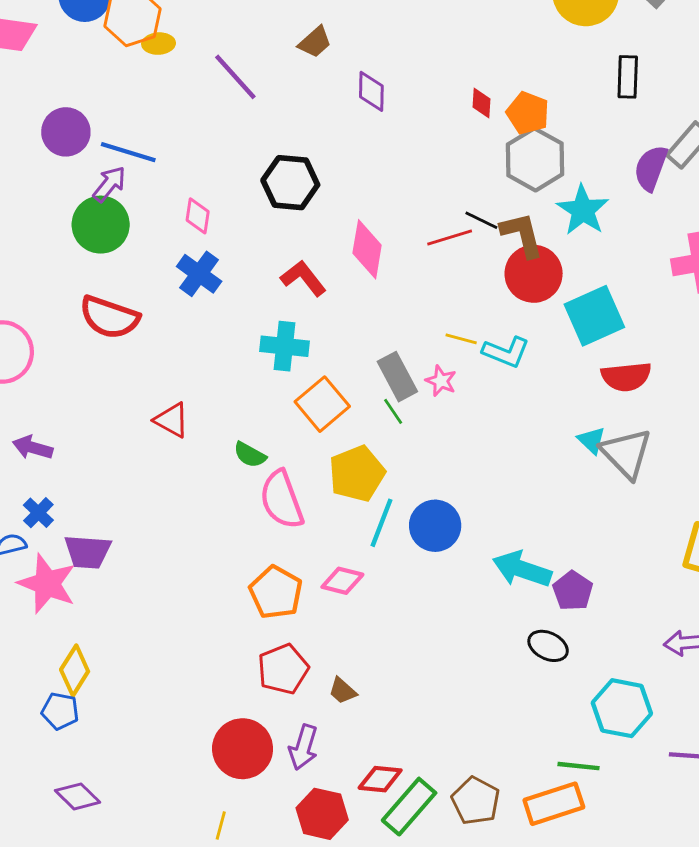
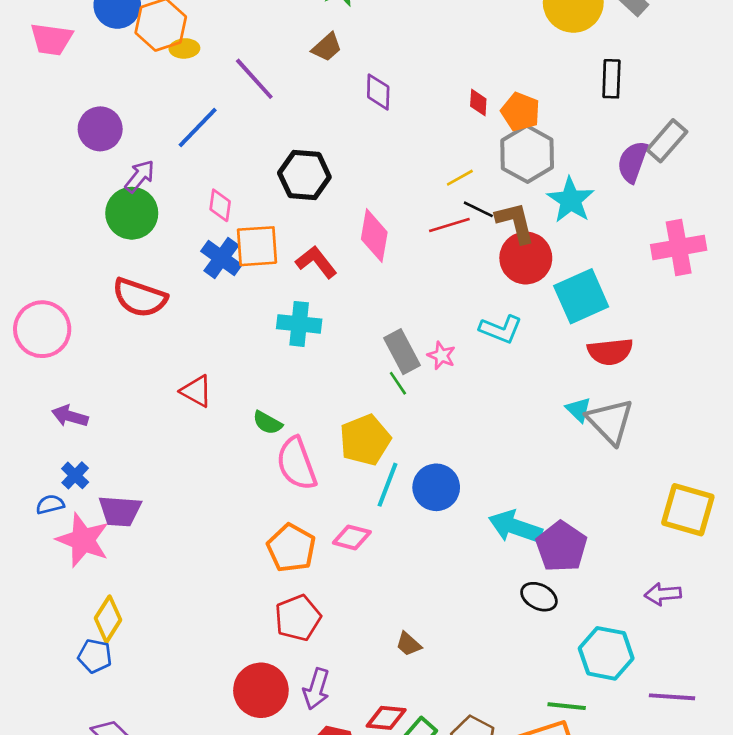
blue line: (128, 152) -> (198, 128), moved, turned -63
yellow line: (461, 339) -> (460, 178), moved, turned -44
orange square: (322, 404) -> (257, 246), moved, turned 36
purple pentagon: (573, 591) -> (561, 547), size x1.4
brown trapezoid: (342, 691) -> (409, 644), moved

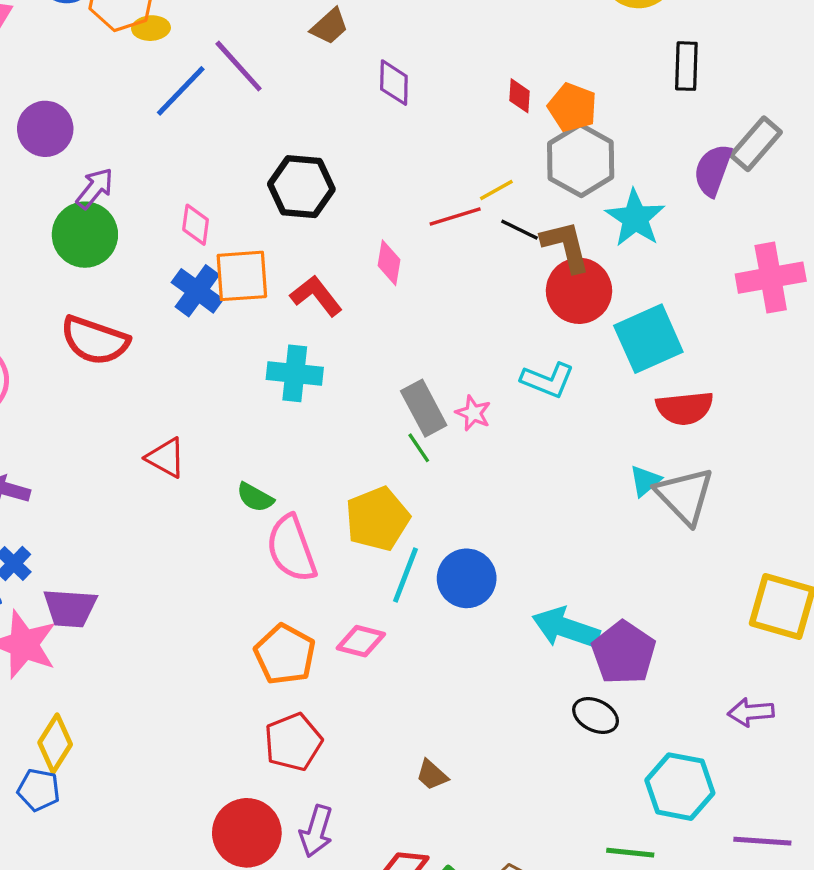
blue line: (198, 128) -> (181, 91), moved
red line: (449, 225) -> (455, 216), moved
pink diamond: (374, 236) -> (389, 263), size x0.7
cyan triangle: (579, 410) -> (645, 481), turned 36

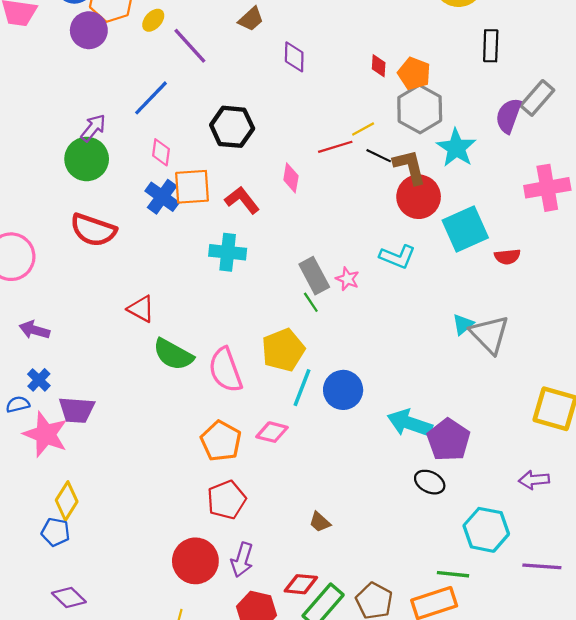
yellow ellipse: (151, 28) -> (153, 20), moved, turned -45
blue line: (181, 91) -> (151, 98), moved
purple circle: (45, 129) -> (89, 30), moved
red semicircle: (685, 408) -> (507, 257), moved, size x0.7
green semicircle: (255, 497) -> (173, 354), moved, size x1.6

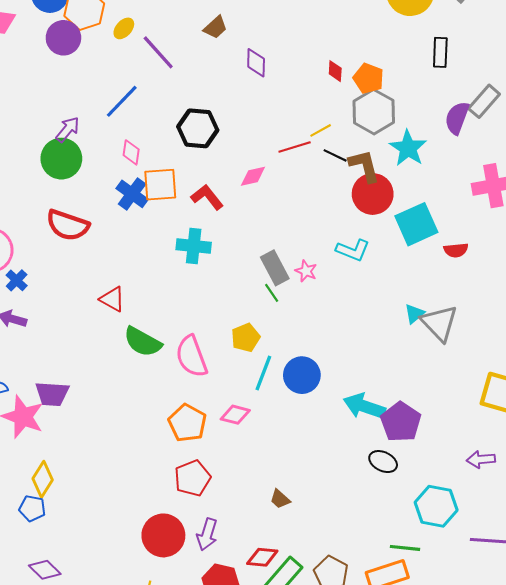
pink diamond: (291, 178) -> (253, 176), turned 68
yellow pentagon: (283, 350) -> (246, 338), size x0.7
blue cross: (39, 380) -> (17, 280), moved

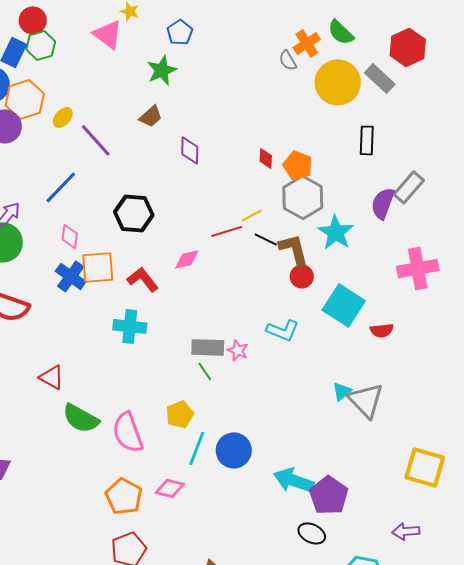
red circle: (373, 194) -> (302, 276), size x0.6
cyan square: (416, 224) -> (344, 305), turned -33
gray rectangle: (275, 268) -> (208, 347), turned -60

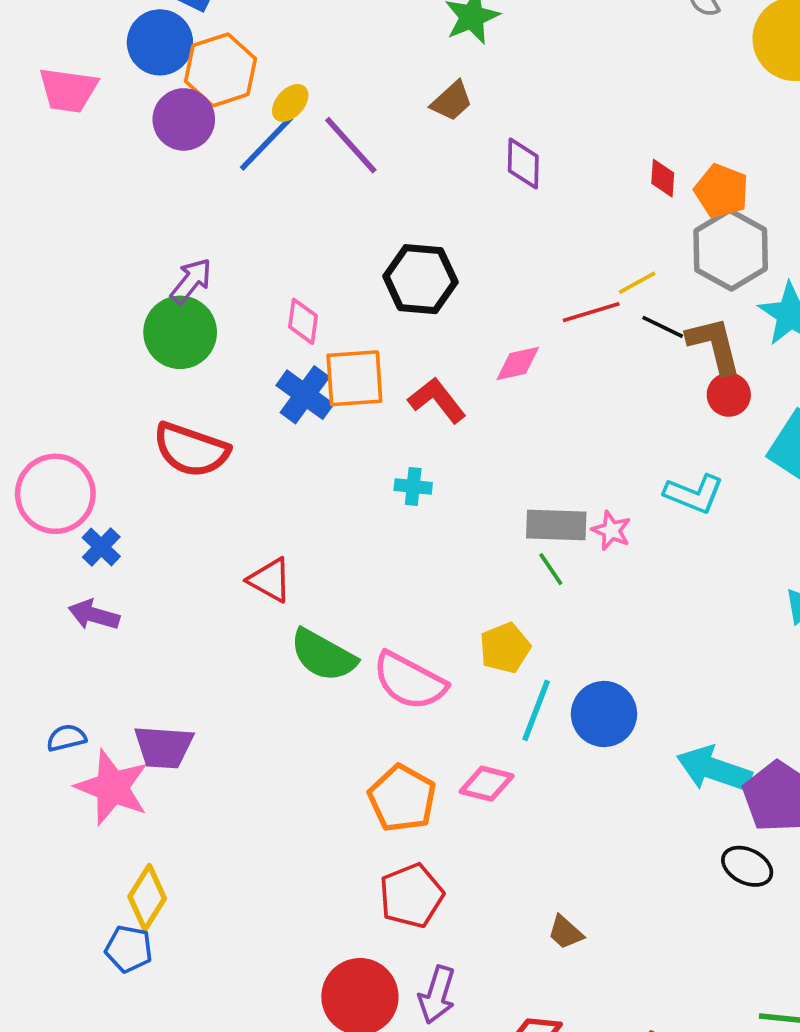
blue line: (61, 187) -> (266, 143), moved
cyan cross: (130, 326) -> (413, 486), size x0.6
pink semicircle: (128, 432) -> (409, 681), turned -42

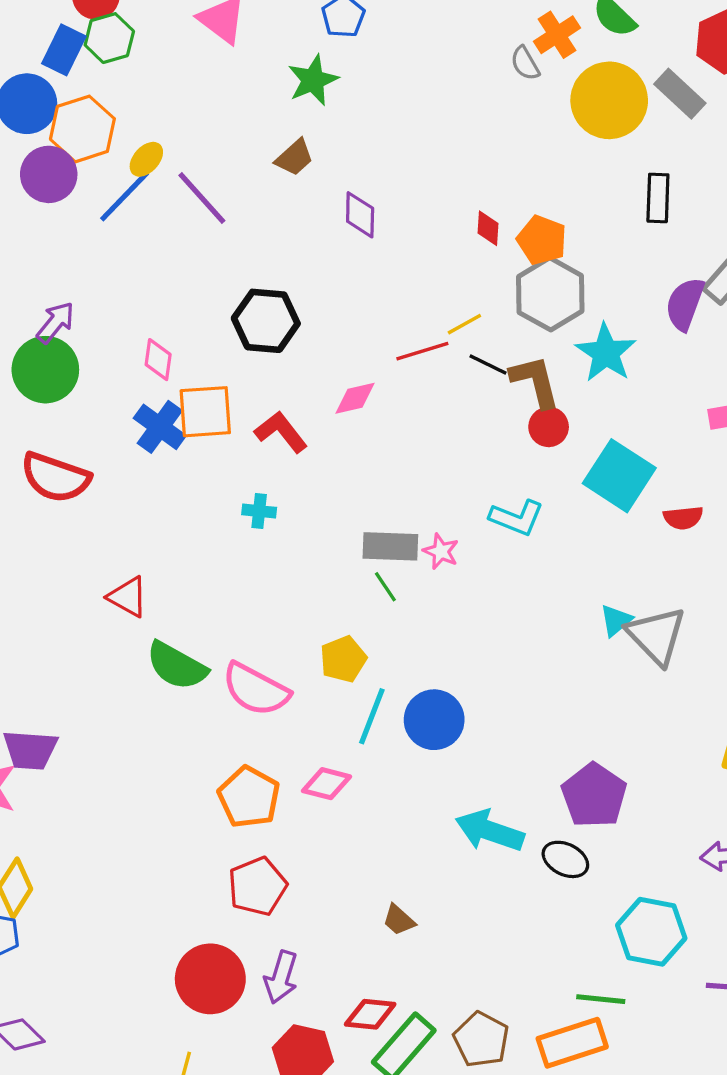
cyan arrow: (714, 769) -> (490, 831), moved

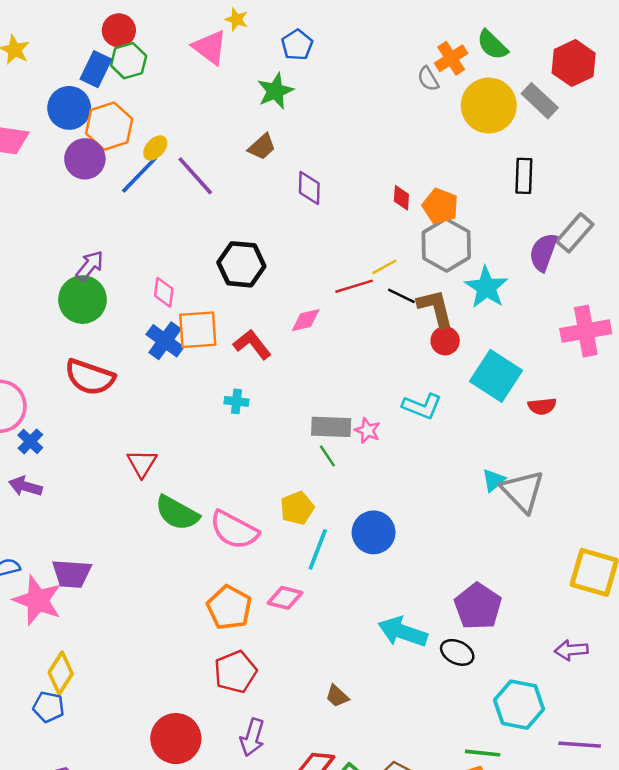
red triangle: (128, 597) -> (142, 463), turned 32
blue circle: (434, 720) -> (374, 532), moved
red circle: (210, 979) -> (176, 739), moved

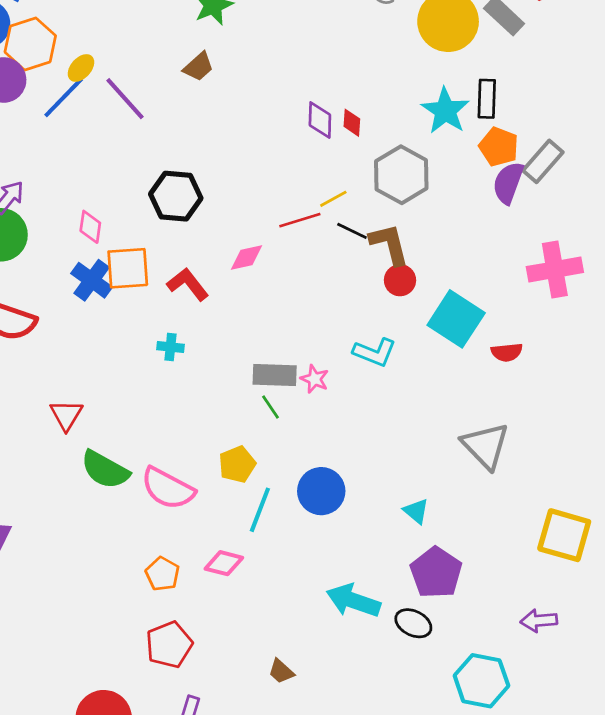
purple diamond: (309, 188) -> (320, 120), moved
orange pentagon: (440, 206) -> (499, 147), moved
cyan star: (486, 287) -> (445, 111), moved
cyan triangle: (494, 480) -> (416, 511), moved, turned -40
orange pentagon: (229, 608) -> (162, 574), size x0.7

